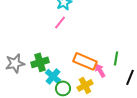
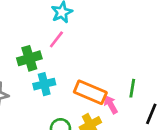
green cross: (40, 62) -> (29, 58), moved
cyan cross: (53, 76) -> (44, 84), moved, turned 35

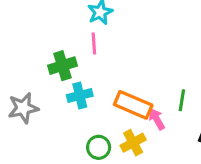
pink line: (56, 39) -> (94, 44), turned -42

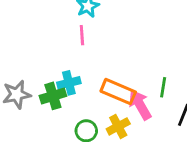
green cross: (62, 66) -> (53, 96), moved
pink arrow: (157, 119) -> (140, 105), size x1.5

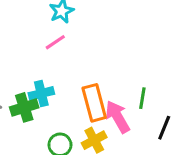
pink line: (82, 35) -> (55, 42), turned 60
orange rectangle: (118, 92) -> (94, 103), turned 52

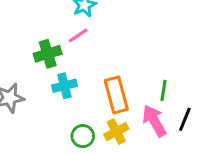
green cross: (24, 107) -> (48, 54), moved
pink arrow: (118, 117) -> (154, 121), moved

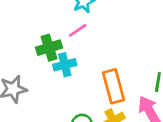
cyan cross: (64, 86) -> (65, 65), moved

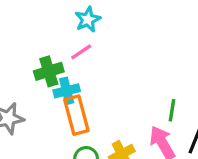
orange rectangle: (113, 86) -> (76, 115), moved

